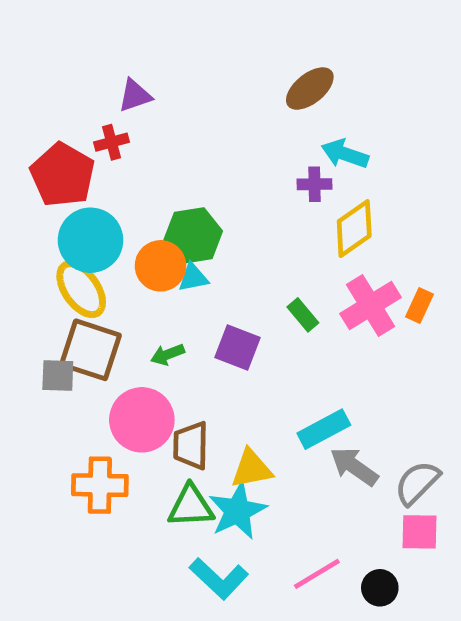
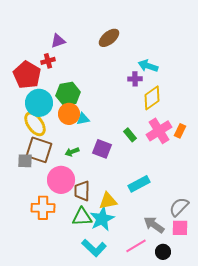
brown ellipse: (310, 89) -> (109, 38), moved
green hexagon: (193, 236) -> (68, 94), moved
gray arrow: (354, 466) -> (154, 225), moved

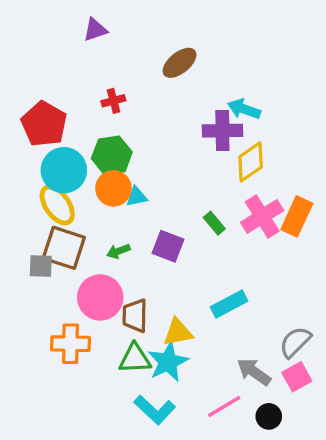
purple triangle: (58, 41) -> (95, 30), moved
red cross: (48, 61) -> (113, 101), moved
purple cross: (135, 79) -> (222, 131), size x1.6
orange rectangle: (180, 131) -> (297, 216), size x1.6
pink square: (180, 228) -> (297, 377), turned -30

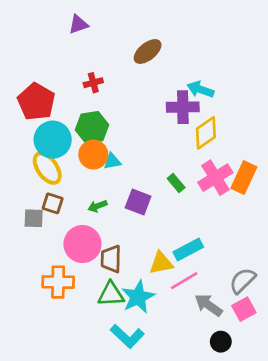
brown square: (64, 248) -> (53, 203), size x0.6
yellow triangle: (178, 332) -> (161, 263), moved
pink line: (224, 406) -> (184, 281), moved

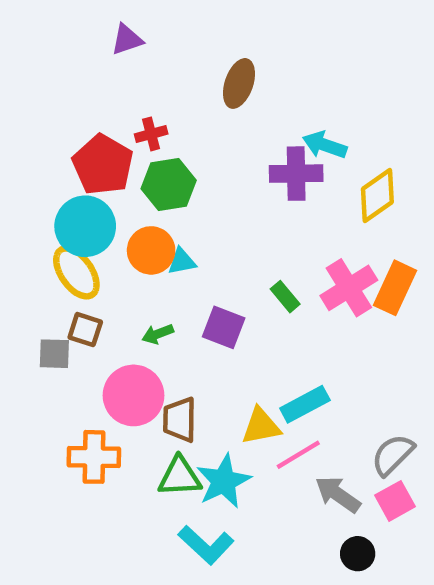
brown ellipse: (148, 51) -> (239, 83), turned -32
red pentagon: (36, 102) -> (103, 165), moved
green hexagon: (92, 127) -> (169, 185), moved
yellow diamond: (206, 133) -> (377, 196), moved

